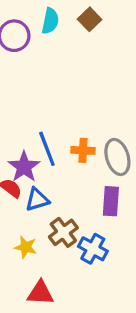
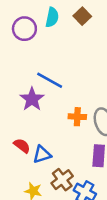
blue line: (47, 149) -> (50, 80), moved, turned -40
purple star: (24, 167) -> (32, 99), moved

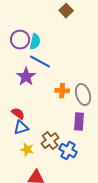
cyan semicircle: (52, 17) -> (35, 42), moved
purple circle: (24, 29) -> (20, 40), moved
blue triangle: (42, 154) -> (21, 128), moved

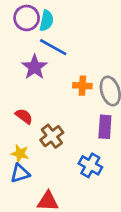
blue triangle: (21, 128) -> (20, 173), moved
brown cross: (50, 141) -> (52, 136), moved
yellow star: (27, 150) -> (20, 153), moved

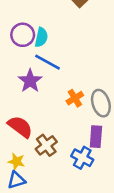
orange cross: (82, 86) -> (75, 98), turned -35
red semicircle: (24, 116) -> (20, 127), size x1.5
blue cross: (90, 165) -> (82, 158), moved

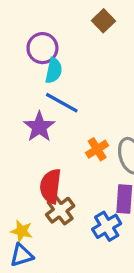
purple circle: (23, 35) -> (42, 48), moved
red semicircle: (20, 127) -> (50, 186), moved, turned -120
blue cross: (82, 158) -> (107, 226), turned 30

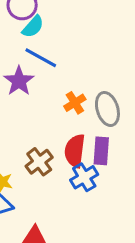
cyan semicircle: (54, 71) -> (33, 27), turned 30
red semicircle: (50, 186) -> (75, 151), moved

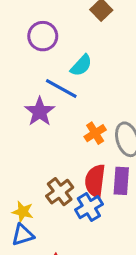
cyan semicircle: (33, 27) -> (81, 65), moved
blue cross: (84, 177) -> (89, 207), moved

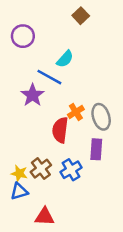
purple circle: (43, 36) -> (23, 36), moved
red semicircle: (95, 181) -> (60, 130), moved
brown cross: (60, 192) -> (41, 169), moved

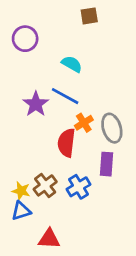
brown square: (81, 16) -> (89, 16), turned 35
cyan semicircle: (65, 59) -> (72, 64), turned -102
blue line: (49, 77) -> (65, 96), moved

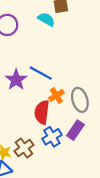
cyan semicircle: (72, 64) -> (46, 19), moved
purple rectangle: (107, 164) -> (75, 130), turned 30
blue cross: (78, 187) -> (52, 137), moved

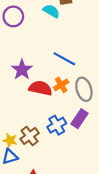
blue line: (41, 73) -> (64, 59), moved
red semicircle: (42, 112) -> (40, 88), moved, turned 95

